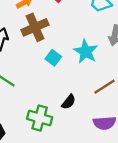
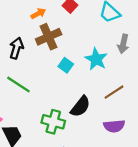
black semicircle: (69, 102) -> (80, 106), size x1.5

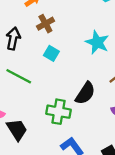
brown cross: (49, 37) -> (45, 24), size x0.7
cyan square: (66, 65) -> (51, 53), moved

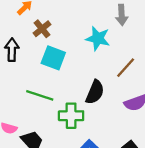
cyan square: (51, 53) -> (53, 58), size x1.5
green line: (19, 76) -> (40, 95), moved

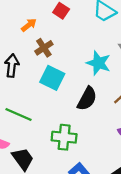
black semicircle: (95, 92) -> (87, 99), moved
green line: (40, 95) -> (19, 114), moved

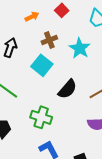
brown cross: (44, 48) -> (49, 40), moved
cyan star: (98, 63) -> (80, 48), moved

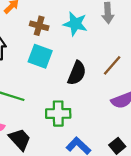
brown cross: (49, 40) -> (39, 26), turned -35

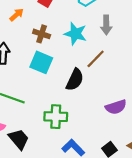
brown line: (112, 65) -> (96, 59), moved

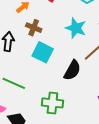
brown cross: (42, 34) -> (34, 28), moved

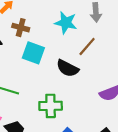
black semicircle: (72, 70) -> (68, 68), turned 95

